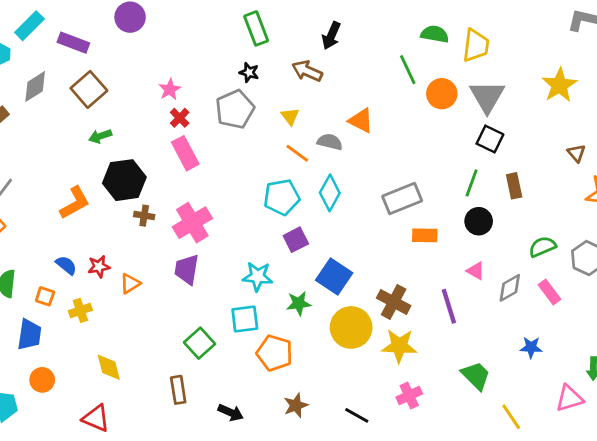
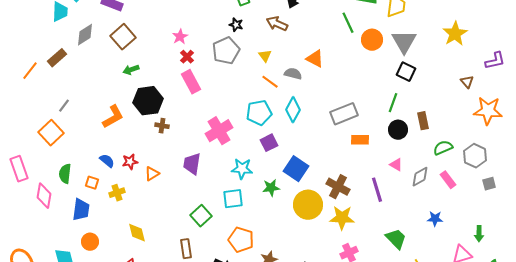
brown rectangle: (514, 186) -> (423, 121), moved
pink cross: (192, 223) -> (219, 131), moved
orange pentagon: (275, 353) -> (241, 240), moved

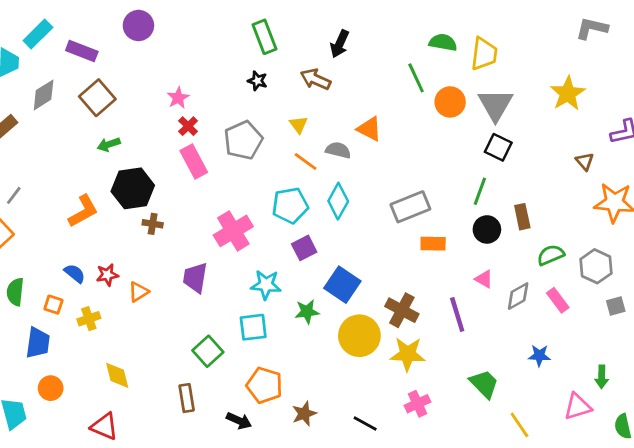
gray pentagon: (226, 51) -> (243, 140), moved

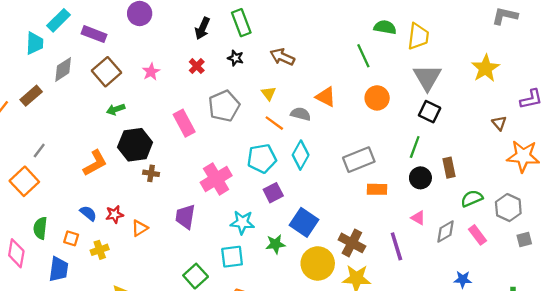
black arrow: (340, 44) -> (202, 28), moved
pink star: (178, 98) -> (151, 72), moved
orange circle: (450, 102) -> (377, 98), moved
red cross: (188, 126) -> (197, 66), moved

